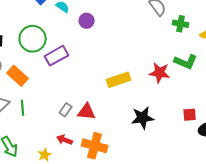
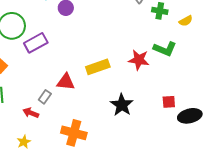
red triangle: (87, 112) -> (66, 82), moved
black star: (143, 118) -> (122, 105), turned -30
red arrow: (65, 140) -> (31, 113), moved

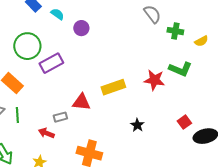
gray rectangle: (45, 97) -> (60, 117), turned 40
red square: (169, 102) -> (184, 122), turned -32
black star: (122, 105) -> (137, 125), size x0.6

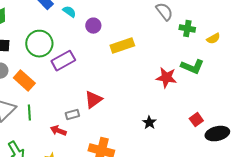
yellow rectangle: (113, 87) -> (122, 46), moved
red triangle: (81, 102) -> (93, 100), turned -42

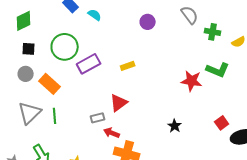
purple circle: (93, 26) -> (148, 22), moved
yellow rectangle: (122, 46) -> (128, 66), moved, size x0.6
red arrow: (58, 131) -> (112, 133), moved

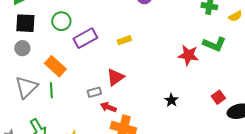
green circle: (65, 47) -> (61, 21), size x0.7
black square: (29, 49) -> (25, 23), size x1.5
orange rectangle: (50, 84) -> (55, 66), moved

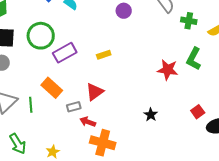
green circle: (61, 21) -> (41, 36), size x1.4
green L-shape: (214, 44) -> (194, 59), turned 95
orange rectangle: (55, 66) -> (52, 88), moved

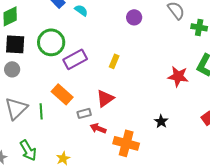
yellow rectangle: (104, 55) -> (114, 61), turned -48
orange cross: (103, 143) -> (126, 143), moved

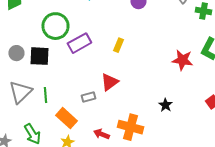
black square: (15, 44) -> (39, 56), moved
orange rectangle: (62, 94) -> (66, 118), moved
red arrow: (98, 128) -> (101, 134), moved

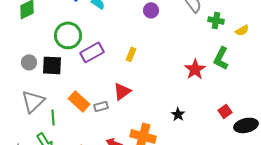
red star: (182, 60) -> (195, 69), turned 30
green line: (45, 95) -> (53, 117), moved
orange rectangle: (66, 118) -> (79, 101), moved

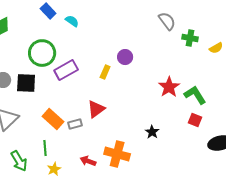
purple circle: (151, 10) -> (125, 57), moved
green L-shape: (221, 58) -> (195, 95), moved, turned 120
red square: (225, 111) -> (195, 120), moved, turned -32
green line: (53, 117) -> (45, 148), moved

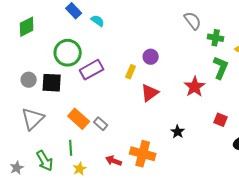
green L-shape: (195, 95) -> (221, 68), moved, turned 55
red triangle: (96, 109) -> (150, 93), moved
gray rectangle: (75, 124) -> (101, 124), turned 56

